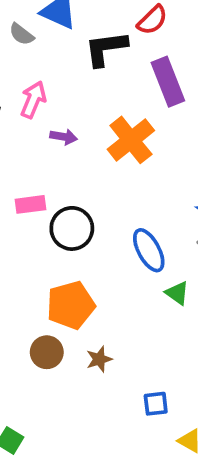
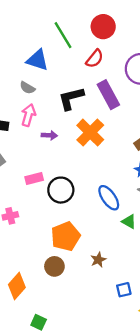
gray semicircle: (21, 34) -> (27, 88), moved
black L-shape: (106, 48) -> (71, 98), moved
brown star: (99, 359) -> (98, 260), moved

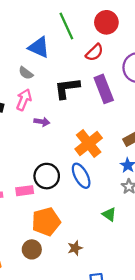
orange cross: (90, 132) -> (89, 143), moved
pink rectangle: (34, 178) -> (25, 191), moved
blue ellipse: (109, 198) -> (81, 176), moved

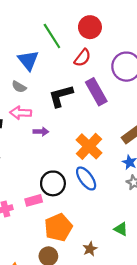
blue triangle: (39, 47) -> (28, 60), turned 35
pink arrow: (24, 100) -> (21, 113), turned -102
green triangle: (109, 214) -> (121, 229), moved

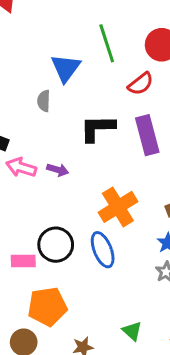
gray semicircle: (19, 87) -> (44, 101), turned 48
pink arrow: (21, 113) -> (21, 167), moved

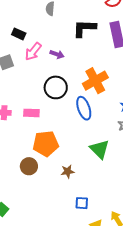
pink arrow: (21, 167) -> (33, 51), turned -72
black circle: (56, 245) -> (56, 87), moved
green triangle: (132, 331) -> (100, 149), moved, size x1.5

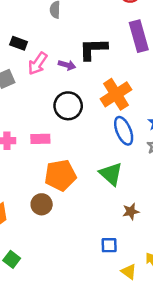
black L-shape: (84, 28) -> (93, 49), moved
blue ellipse: (84, 108) -> (124, 131), moved
green triangle: (100, 149) -> (111, 174), moved
brown star: (68, 171) -> (131, 211), moved

